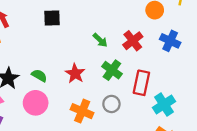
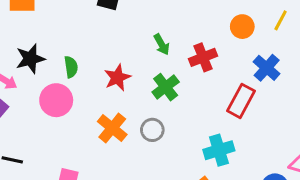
blue cross: (170, 41) -> (267, 68), moved
green semicircle: (39, 76) -> (71, 67), turned 35
red rectangle: (141, 83) -> (241, 101), moved

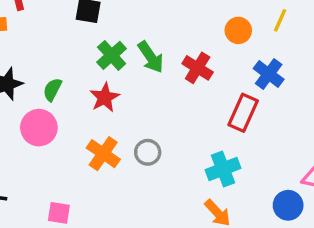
green arrow: (162, 44) -> (151, 57), size x1.4
red cross: (203, 57) -> (198, 68), turned -32
green semicircle: (71, 67) -> (52, 90), turned -140
green cross: (166, 87) -> (112, 55), moved

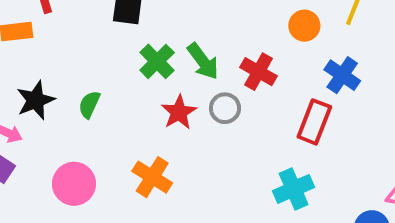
red star: (105, 97) -> (179, 112), moved
pink circle: (39, 128) -> (74, 184), moved
gray circle: (148, 152) -> (225, 108), moved

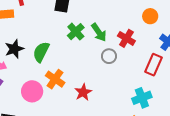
green semicircle: (89, 105) -> (41, 52), size x1.5
red star: (179, 112) -> (83, 92), moved
orange cross: (152, 177) -> (55, 79), moved

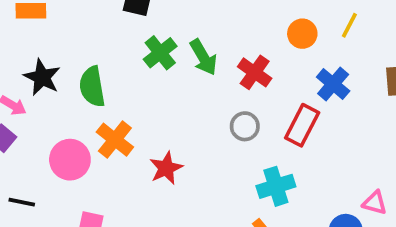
black star: (14, 49) -> (42, 77), turned -30
green semicircle: (41, 52) -> (92, 87), turned -40
gray circle: (109, 56) -> (245, 126), moved

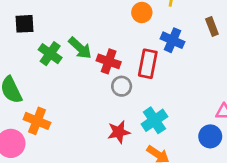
red cross: (255, 72) -> (109, 61), moved
red rectangle: (302, 125) -> (148, 64), moved
red star: (166, 168) -> (119, 132), moved, turned 30

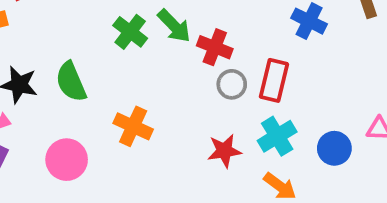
red rectangle: (148, 64) -> (274, 80), moved
orange cross: (37, 121) -> (133, 126), moved
blue circle: (210, 136) -> (334, 148), moved

